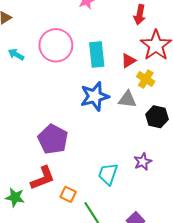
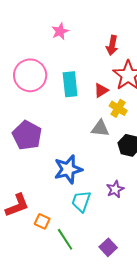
blue star: (95, 96) -> (68, 169), moved
purple pentagon: (53, 139) -> (27, 135), moved

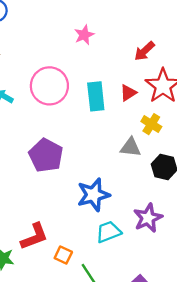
red arrow: (112, 45) -> (144, 51), turned 36
red triangle: (101, 90) -> (128, 93), moved
purple star: (115, 189) -> (148, 218), size x1.4
cyan trapezoid: (81, 201) -> (108, 232), turned 50

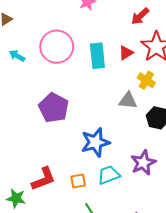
orange square: (63, 255) -> (78, 181), moved, turned -35

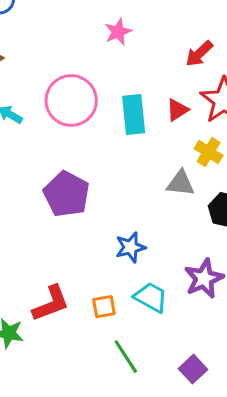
blue star: (95, 142) -> (131, 247), size x0.7
cyan trapezoid: (109, 175) -> (151, 297), turned 50

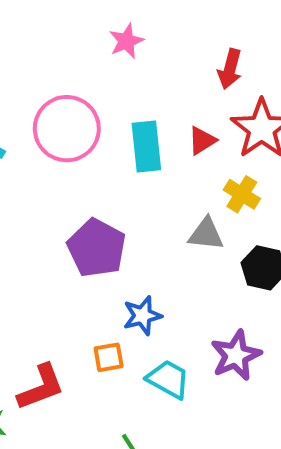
red arrow: (199, 54) -> (230, 69), turned -32
purple pentagon: (66, 194) -> (97, 248), moved
orange square: (104, 307) -> (109, 357), moved

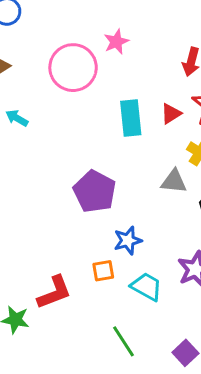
pink circle: (67, 129) -> (73, 68), moved

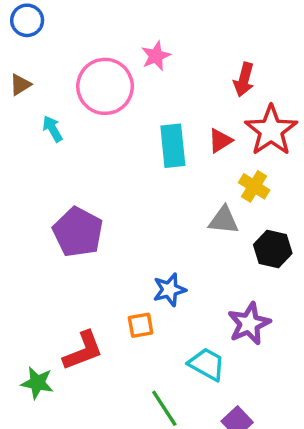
cyan arrow: (17, 118) -> (53, 129), moved, turned 30
purple pentagon: (95, 191) -> (78, 232), moved
cyan trapezoid: (147, 287) -> (207, 364), moved

